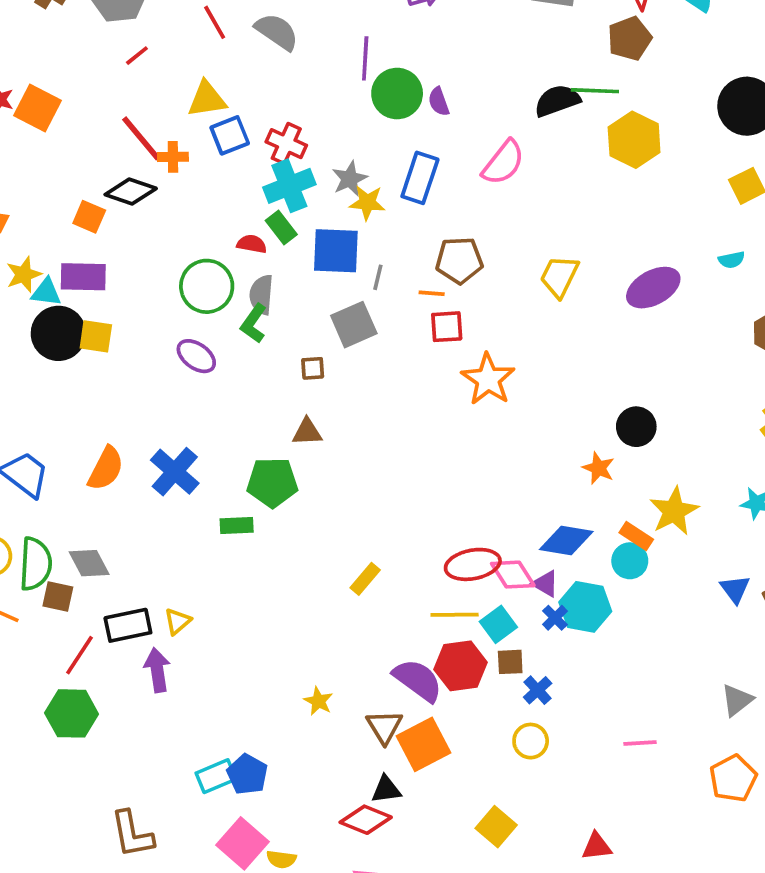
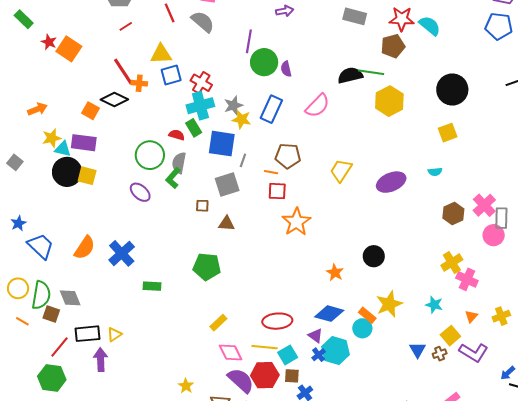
brown triangle: (307, 432) -> (226, 223), moved
orange star: (599, 468) -> (335, 273), moved
green pentagon: (272, 482) -> (207, 267), moved
pink diamond: (513, 575) -> (231, 352), moved

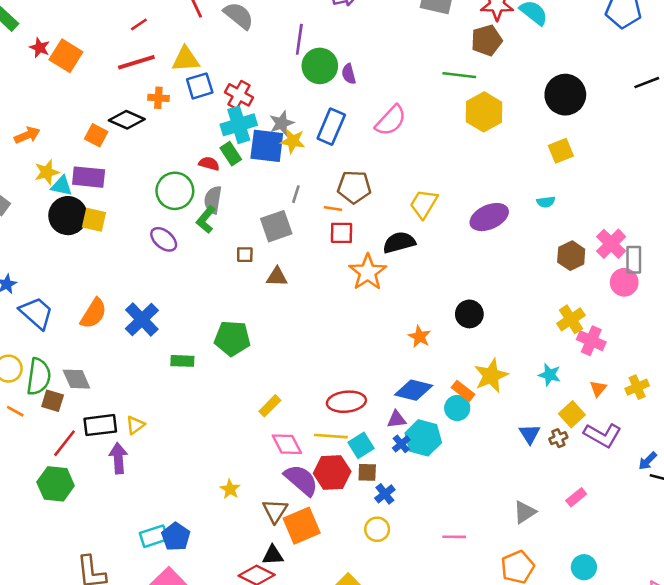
red line: (123, 71) -> (136, 62), moved, turned -72
black semicircle: (350, 75) -> (399, 242), moved
blue square: (222, 144) -> (267, 146), moved
green pentagon: (207, 267) -> (232, 338), moved
purple triangle: (315, 336) -> (396, 419), turned -42

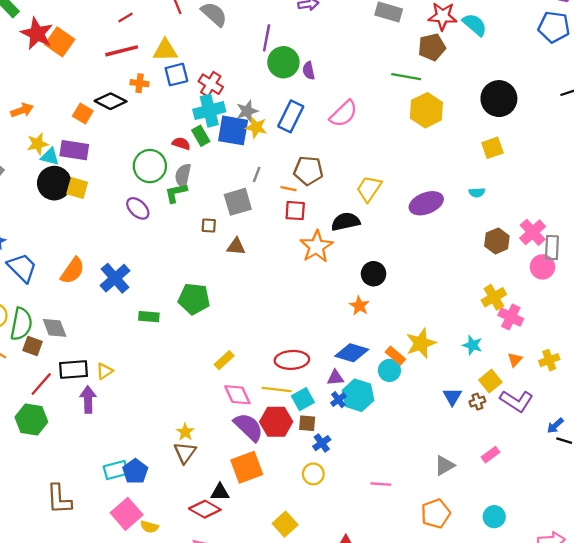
red star: (40, 48) -> (37, 34), size x1.8
green L-shape: (206, 220) -> (176, 193), turned 35
black circle: (469, 314) -> (374, 274), moved
brown triangle: (275, 511) -> (185, 453), moved

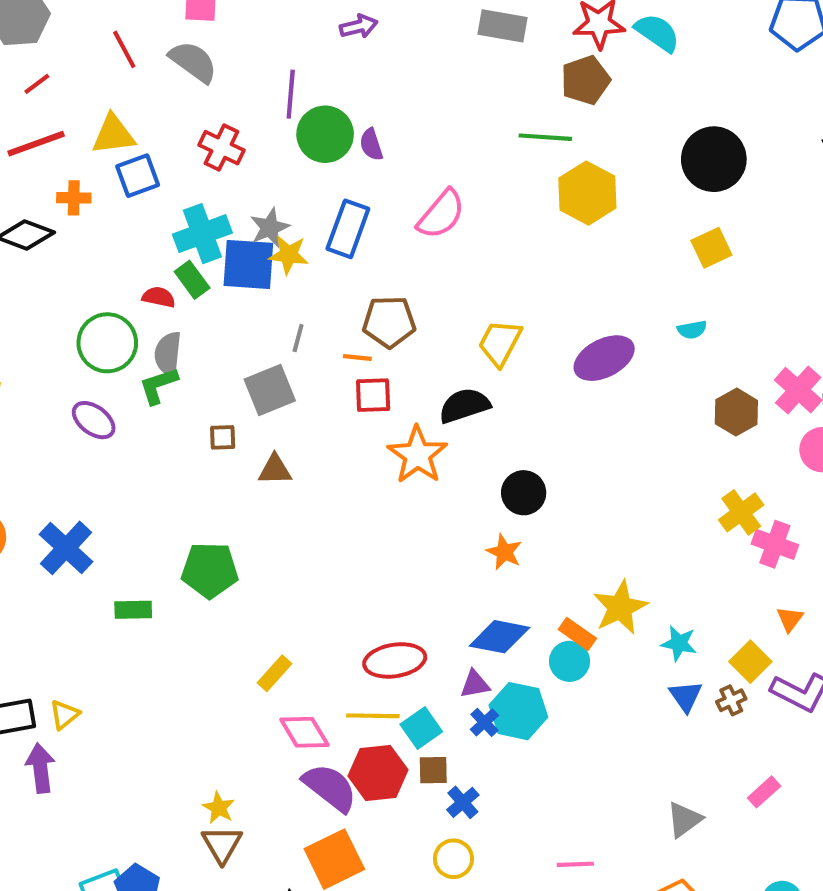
red cross: (211, 84) -> (221, 148), moved
cyan star: (472, 345) -> (679, 643), moved

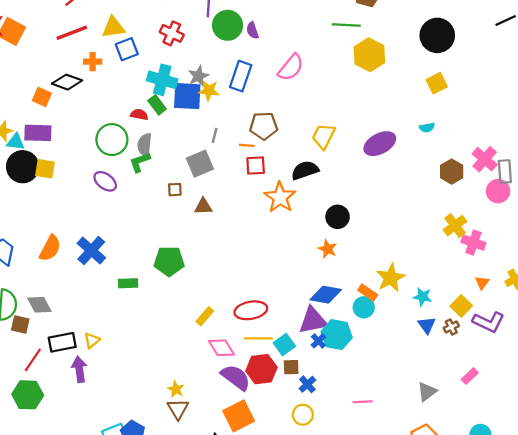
cyan cross: (202, 234) -> (162, 80), turned 36
red ellipse: (395, 660) -> (251, 310), moved
purple triangle: (475, 684) -> (313, 320), size x1.8
pink line: (575, 864) -> (363, 402), moved

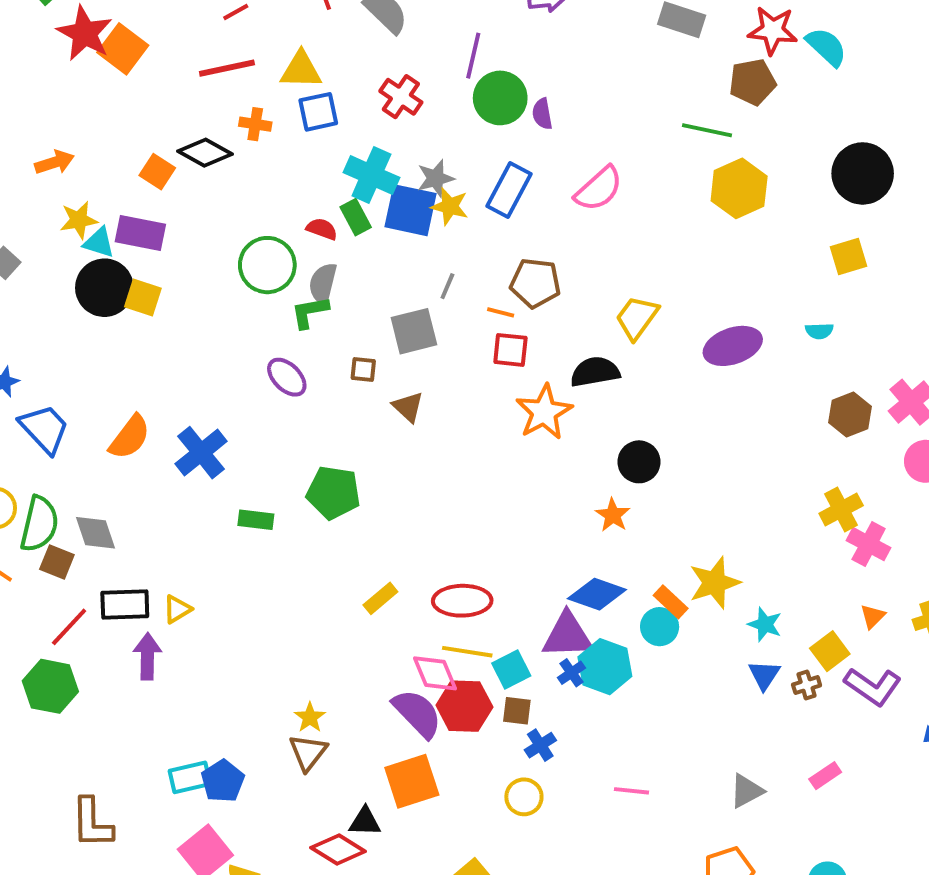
purple ellipse: (105, 181) -> (287, 377), moved
brown triangle: (203, 207) -> (408, 407), turned 36
pink diamond: (221, 348) -> (435, 673), moved

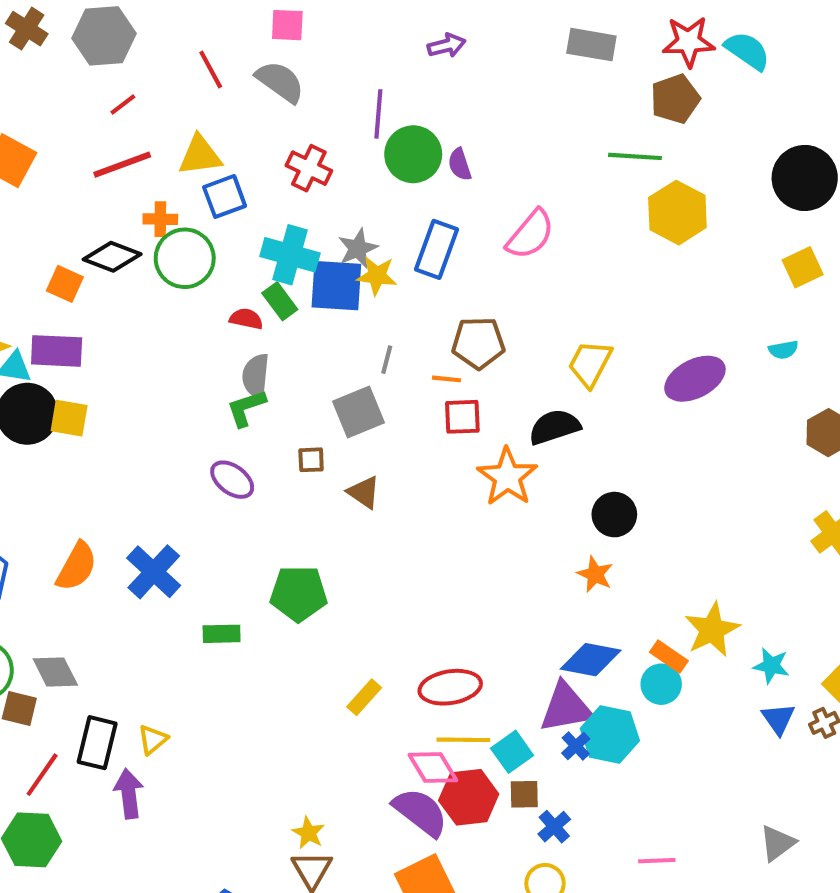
green circle: (267, 265) -> (185, 258), moved
black rectangle: (125, 604) -> (97, 743), turned -66

